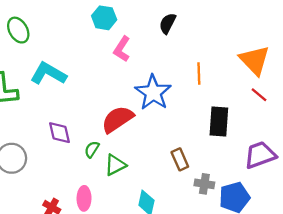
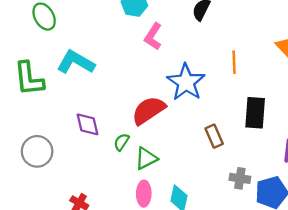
brown rectangle: (180, 159) -> (214, 136), moved
pink ellipse: (84, 198) -> (144, 194), moved

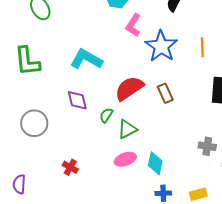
cyan L-shape: (76, 62) -> (86, 59), moved
blue star: (186, 82) -> (161, 46), moved
brown rectangle: (214, 136) -> (165, 93), moved
pink ellipse: (144, 194) -> (125, 159), turned 70

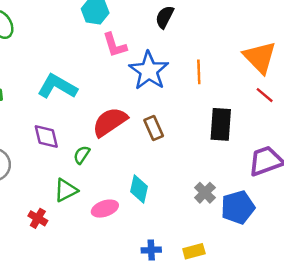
pink L-shape: (133, 25) -> (115, 45), turned -50
green triangle: (127, 129) -> (66, 190), moved
gray cross: (207, 146) -> (205, 193), turned 36
cyan diamond: (155, 163) -> (139, 189), moved

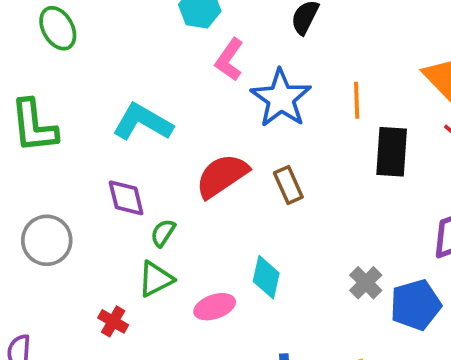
pink L-shape: (115, 45) -> (229, 60), turned 52
black rectangle: (221, 124) -> (392, 152), moved
green semicircle: (82, 155) -> (163, 233), moved

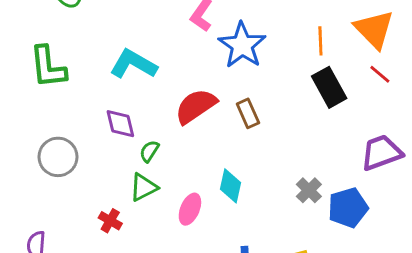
orange line: (357, 100) -> (320, 41), moved
black rectangle: (392, 152) -> (329, 87), turned -33
pink ellipse: (215, 307) -> (190, 209), turned -48

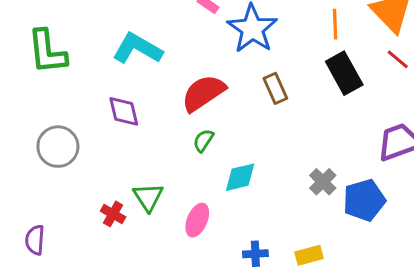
brown rectangle: (248, 113) -> (275, 88), moved
green semicircle: (149, 151) -> (203, 140), moved
cyan diamond: (231, 186) -> (240, 177), turned 64
green triangle: (144, 187) -> (148, 197), moved, turned -36
pink ellipse: (190, 209) -> (197, 220), moved

